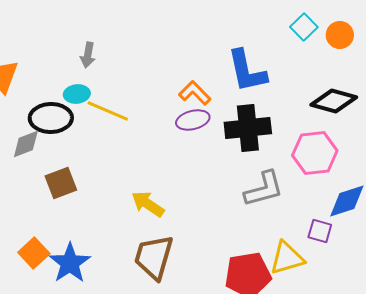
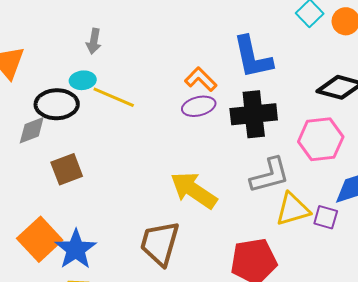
yellow arrow: (148, 204) -> (194, 190), moved, size x1.4
orange square: (34, 253) -> (40, 239), size x1.4
yellow triangle: (287, 258) -> (293, 209), moved

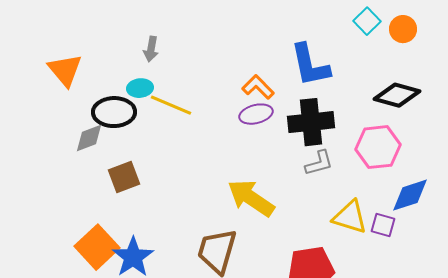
gray L-shape: (270, 175) -> (319, 163), moved, size x0.7
yellow triangle: (293, 209) -> (350, 217), turned 33

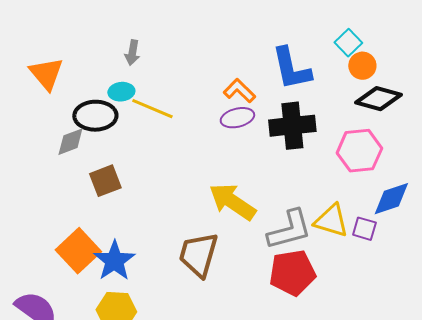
cyan square: (367, 21) -> (348, 43), moved
orange circle: (403, 29) -> (362, 66), moved
gray L-shape: (319, 163) -> (289, 230), moved, size x1.6

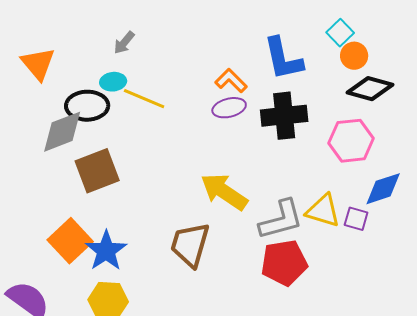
gray arrow: (132, 53) -> (124, 43), turned 30
gray diamond: (70, 142) -> (62, 132), size x1.5
brown square: (105, 181) -> (97, 171), size x1.4

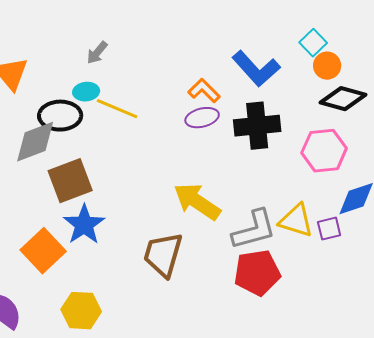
blue L-shape: (283, 59) -> (256, 69), turned -30
purple square: (356, 219) -> (329, 229), turned -30
blue star: (106, 251) -> (84, 225), moved

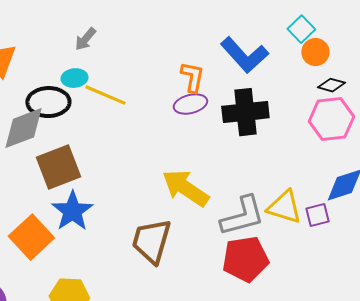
orange L-shape: (204, 91) -> (192, 77), turned 56
black diamond: (343, 99) -> (331, 85), size x0.6
pink hexagon: (324, 151) -> (331, 119), moved

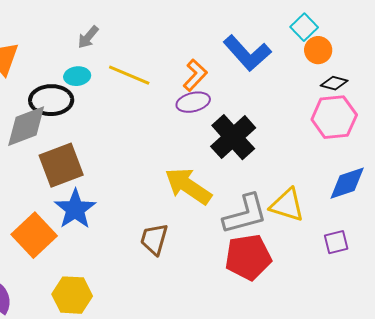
orange L-shape: (192, 77) -> (195, 75), turned 32
yellow line: (105, 95) -> (129, 75), moved
black cross: (245, 112) -> (233, 137), moved, turned -36
purple square: (317, 215) -> (336, 242), moved
brown trapezoid: (151, 241) -> (154, 239), size x0.7

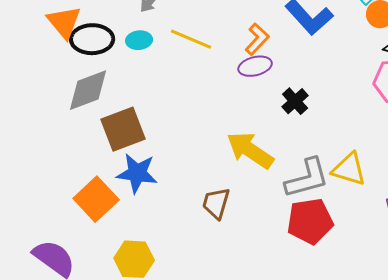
black ellipse: (51, 100) -> (92, 39), moved
black cross: (233, 137) -> (295, 101), size x0.6
blue star: (75, 209) -> (137, 173), turned -30

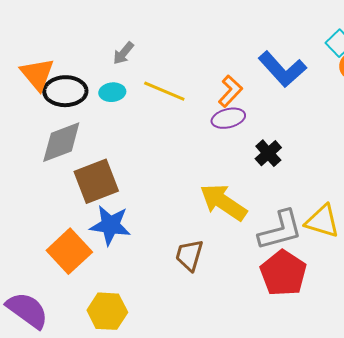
red pentagon: (310, 221) -> (283, 273), turned -30

